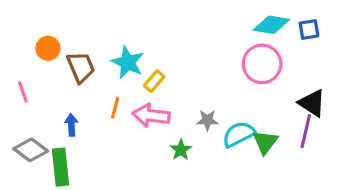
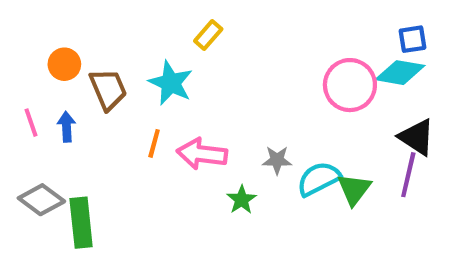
cyan diamond: (271, 25) -> (400, 73), moved
yellow rectangle: (154, 81) -> (208, 35), moved
blue arrow: (71, 125) -> (66, 127), moved

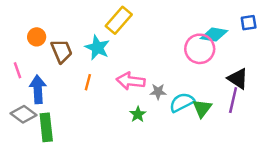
yellow rectangle: (208, 35) -> (119, 20), size x1.6
blue square: (413, 39) -> (249, 23), moved
cyan diamond: (400, 73) -> (214, 35), moved
blue arrow: (66, 127) -> (38, 89), moved, size x1.6
pink arrow: (202, 154) -> (131, 81), moved

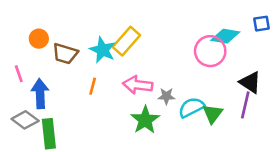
yellow rectangle: (119, 20) -> (126, 41), moved
brown trapezoid: (62, 51) -> (65, 54), turned 130
green star: (138, 114) -> (145, 120), size x1.6

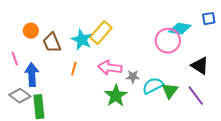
brown trapezoid: (65, 54) -> (52, 43), turned 50
purple line: (245, 105) -> (196, 96), moved, turned -50

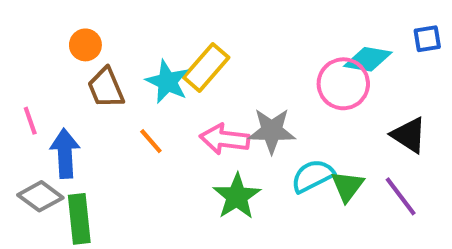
orange circle: (31, 31) -> (85, 45), moved
orange line: (74, 69) -> (151, 141), turned -56
gray star: (133, 77) -> (272, 131), moved, size x1.6

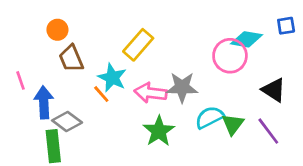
cyan star: (167, 82) -> (112, 78), moved
gray diamond: (40, 196) -> (67, 121), moved

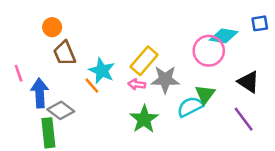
yellow rectangle: (138, 45) -> (144, 61), moved
pink arrow: (151, 93) -> (137, 84), size x0.6
green triangle: (233, 124) -> (205, 94), moved

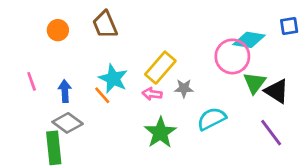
brown trapezoid: (65, 53) -> (105, 25), moved
pink line: (19, 73) -> (32, 81), moved
gray star: (165, 79) -> (184, 88), size x0.6
blue arrow: (40, 93) -> (65, 91), moved, size x0.7
green triangle: (205, 94) -> (255, 83), moved

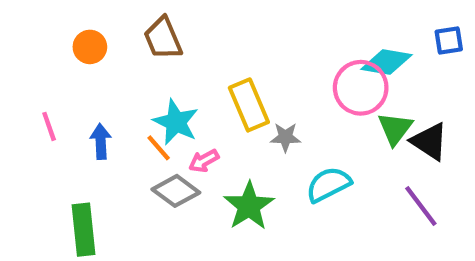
yellow rectangle: (160, 68) -> (249, 105), turned -64
pink arrow: (152, 94) -> (204, 161), moved, turned -36
gray diamond: (68, 123) -> (176, 191), moved

